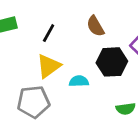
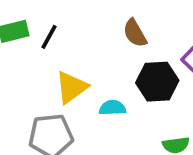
black line: (49, 33) -> (49, 37), moved

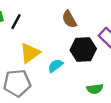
cyan semicircle: (112, 108) -> (55, 66), turned -35

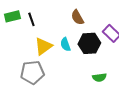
black line: (16, 22) -> (31, 19), turned -48
cyan semicircle: (55, 66) -> (65, 44), moved, turned -72

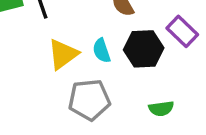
gray pentagon: (32, 72) -> (89, 100), moved

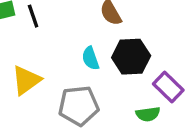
purple rectangle: (182, 31) -> (168, 87), moved
yellow triangle: (63, 54) -> (26, 80), moved

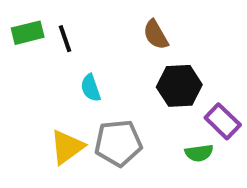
cyan semicircle: (90, 58) -> (91, 88), moved
yellow triangle: (26, 80) -> (67, 147), moved

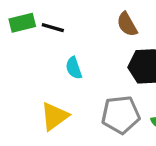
black line: (65, 39) -> (53, 28), turned -55
gray pentagon: (118, 143) -> (121, 115), moved

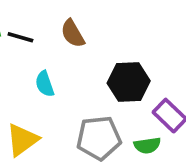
brown semicircle: (127, 24) -> (73, 34), moved

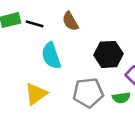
cyan semicircle: (45, 84) -> (51, 56), size x1.5

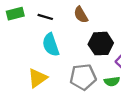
brown semicircle: (70, 21) -> (81, 15), moved
black line: (35, 24) -> (45, 17), moved

